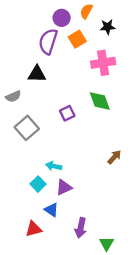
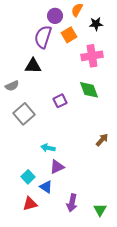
cyan square: (38, 184) -> (28, 177), moved
green triangle: (106, 244) -> (100, 210), moved

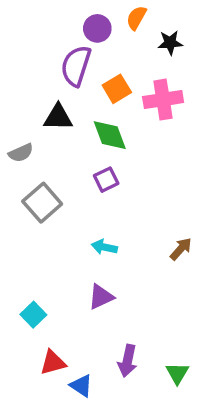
orange square: (69, 35) -> (117, 89), moved
green diamond: (89, 90) -> (110, 135), moved
cyan arrow: (48, 148) -> (104, 247), moved
cyan square: (28, 177) -> (33, 315), moved
blue triangle: (46, 187) -> (81, 386), moved

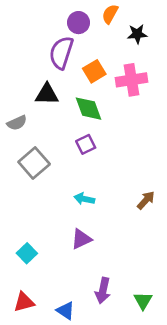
red triangle: (53, 363) -> (24, 302), moved

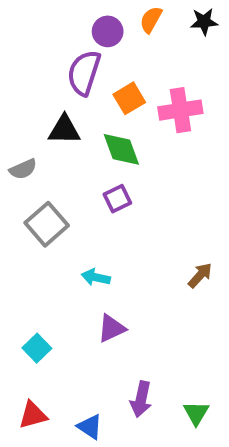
black star: (137, 34) -> (204, 22), moved
cyan arrow: (84, 199) -> (96, 277), moved

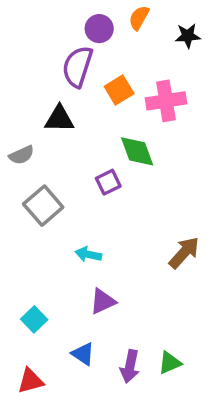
black star: (204, 22) -> (188, 36), moved
green diamond: (121, 149) -> (137, 151), moved
brown arrow: (200, 275) -> (184, 253), size x1.4
green triangle: (196, 413) -> (170, 363), moved, turned 35
blue triangle: (90, 427) -> (83, 354), moved

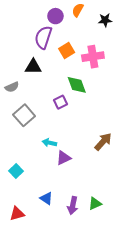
purple triangle: (103, 301) -> (64, 158), moved
cyan square: (34, 319) -> (16, 171), moved

